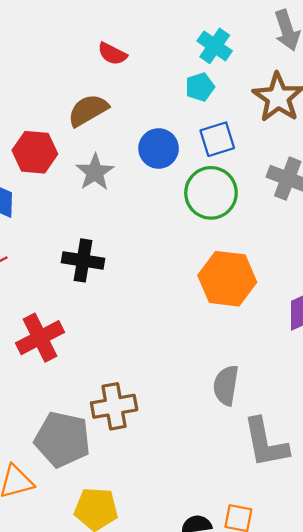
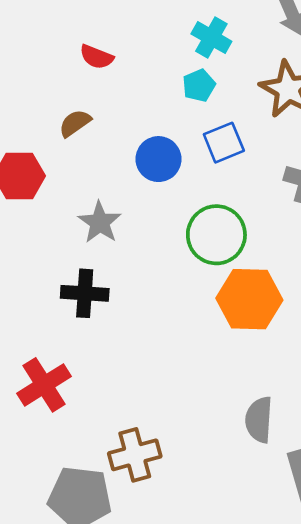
brown semicircle: (88, 110) -> (75, 123), size x0.7
gray star: (95, 172) -> (100, 222), moved
green circle: (211, 193) -> (216, 235), moved

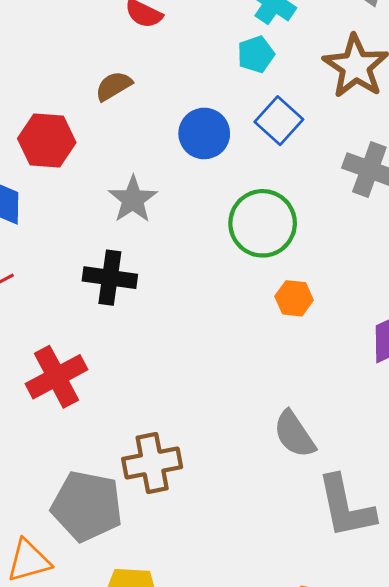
blue square: (224, 143) -> (279, 121), turned -30
orange hexagon: (249, 299) -> (294, 298), size x0.5
gray semicircle: (259, 420) -> (294, 434), turned -42

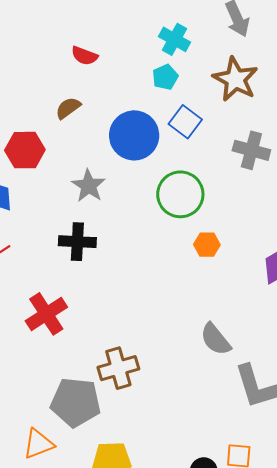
blue circle: (204, 133) -> (134, 135), size x1.4

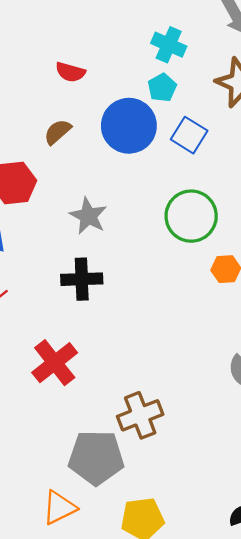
blue circle: (134, 135) -> (129, 126), moved

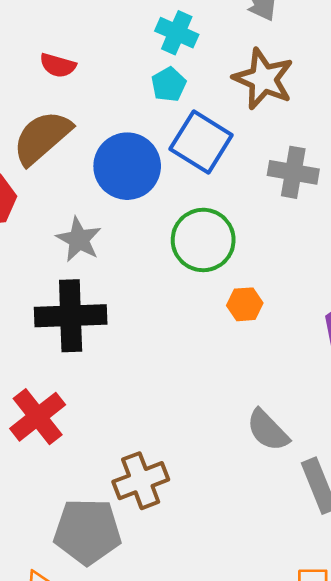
blue circle: (129, 126) -> (127, 166), moved
brown semicircle: (58, 132) -> (42, 138), size x1.8
blue square: (189, 135) -> (201, 142), size x1.4
black cross: (82, 279) -> (71, 316), size x1.4

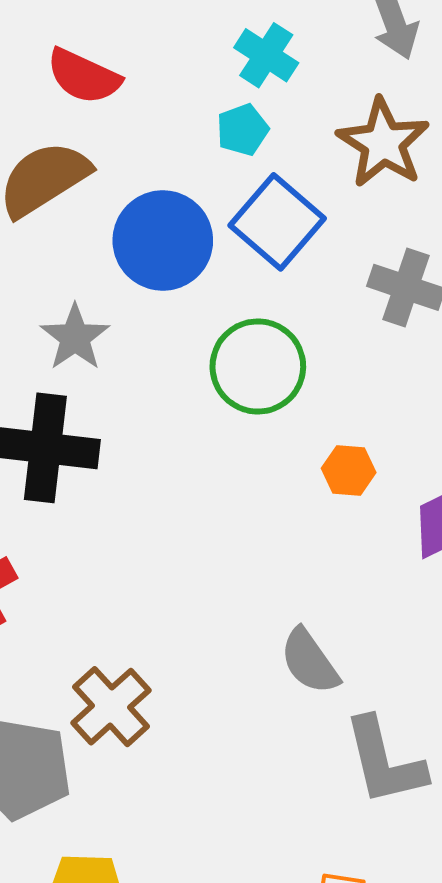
red semicircle: (58, 65) -> (84, 76), size x1.4
orange hexagon: (245, 304) -> (349, 470), moved
brown cross: (141, 481) -> (111, 707), turned -30

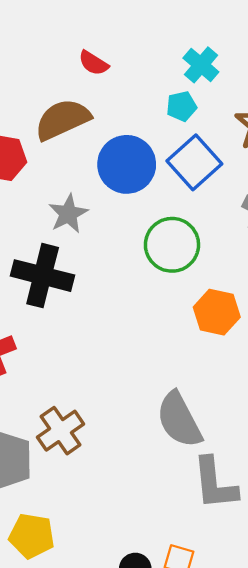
red semicircle: (84, 76) -> (93, 63), size x0.7
orange hexagon: (349, 470) -> (217, 312), size x1.5
gray semicircle: (310, 661) -> (179, 420), size x1.4

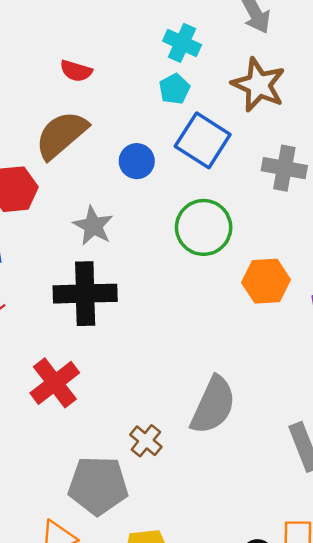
blue circle: (127, 164) -> (137, 161), size x0.6
gray semicircle: (179, 420) -> (213, 405), moved, turned -112
brown cross: (61, 431) -> (146, 441), size x0.7

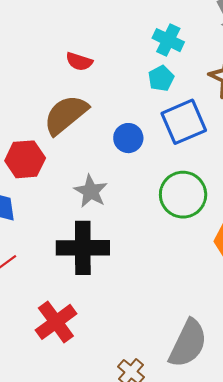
blue square: (203, 140) -> (184, 122), turned 33

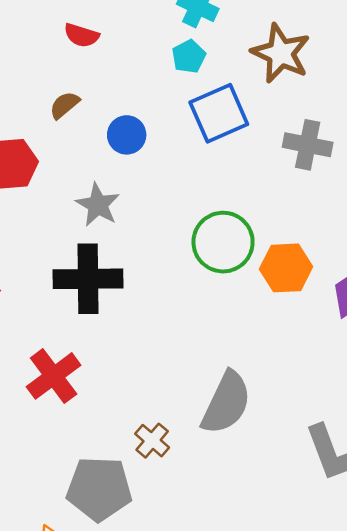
brown semicircle: (66, 115) -> (64, 105), size x0.5
blue circle: (128, 138) -> (127, 135), moved
green circle: (183, 195) -> (223, 242), moved

